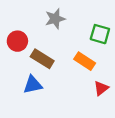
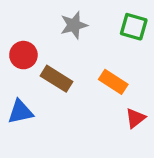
green square: (100, 34) -> (134, 27), moved
blue triangle: (33, 85) -> (20, 112), moved

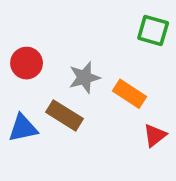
gray star: (74, 25) -> (84, 77), moved
brown rectangle: (57, 79) -> (64, 115), moved

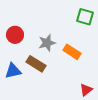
red triangle: (155, 135) -> (86, 90), moved

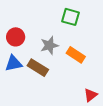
green square: (85, 17) -> (71, 17), moved
blue triangle: (13, 71) -> (13, 63), moved

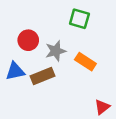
red circle: (16, 37) -> (28, 40), moved
brown rectangle: (38, 68) -> (43, 76), turned -54

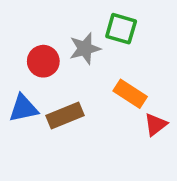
gray star: (56, 51) -> (85, 49), moved
red triangle: (102, 107) -> (155, 125), moved

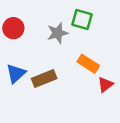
red circle: (43, 61) -> (13, 28), moved
blue triangle: (23, 108) -> (16, 74), turned -30

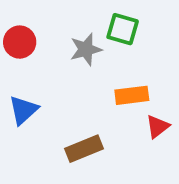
orange rectangle: (88, 64) -> (132, 95), turned -40
brown rectangle: (44, 78) -> (84, 149), moved

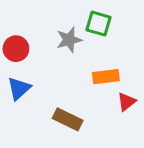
red circle: (20, 42) -> (16, 49), moved
brown rectangle: (84, 149) -> (68, 119), turned 48

